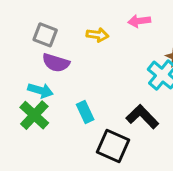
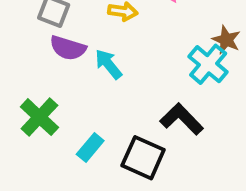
cyan arrow: (40, 90) -> (108, 64), moved, turned -145
cyan rectangle: (85, 112) -> (90, 148), moved, turned 65

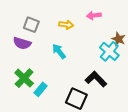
purple semicircle: (68, 48) -> (22, 43), moved
cyan rectangle: (90, 148) -> (41, 89), moved

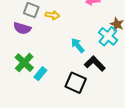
yellow arrow: (66, 25) -> (52, 15), moved
cyan arrow: (59, 51) -> (78, 45), moved

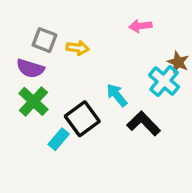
green cross: (24, 63) -> (33, 101), moved
black square: (76, 83) -> (82, 119), moved, turned 30

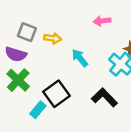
cyan arrow: (117, 95) -> (80, 58), moved

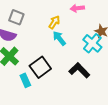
yellow arrow: (53, 38) -> (54, 22), moved, turned -64
cyan rectangle: (38, 110) -> (25, 80), turned -64

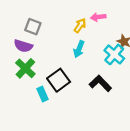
yellow arrow: (54, 22) -> (80, 26), moved
cyan arrow: (59, 38) -> (79, 49), turned -119

